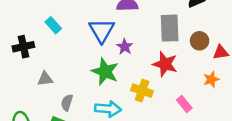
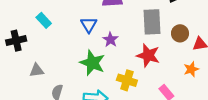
blue triangle: (102, 31) -> (89, 25), size x0.7

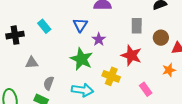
cyan rectangle: (44, 20) -> (44, 26), moved
gray rectangle: (152, 22) -> (137, 26), size x0.7

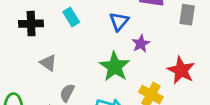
gray rectangle: (137, 26) -> (187, 15), moved
gray triangle: (32, 63) -> (48, 63), turned 32

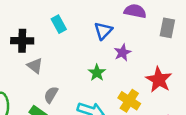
black cross: (31, 24) -> (22, 41), moved
green star: (115, 67) -> (97, 73), size x0.6

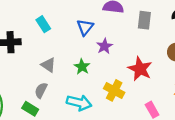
gray triangle: (35, 66) -> (48, 65), moved

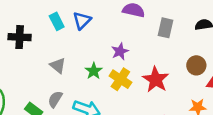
blue triangle: (85, 27) -> (82, 20), moved
gray semicircle: (41, 90) -> (55, 99), moved
yellow cross: (114, 90) -> (120, 79), moved

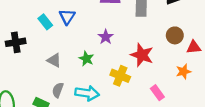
yellow cross: (120, 79) -> (120, 76), moved

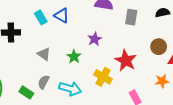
blue triangle: (67, 17) -> (62, 15), turned -42

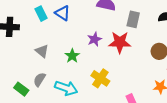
red star: (126, 60) -> (120, 42), moved, turned -30

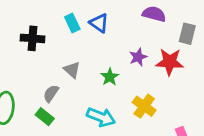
gray semicircle: (39, 80) -> (51, 93), moved

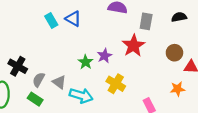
black cross: (32, 38) -> (18, 66), moved, turned 30
purple star: (138, 57) -> (105, 56), moved
red star: (170, 62) -> (134, 46), turned -30
gray triangle: (72, 70) -> (59, 82), moved

